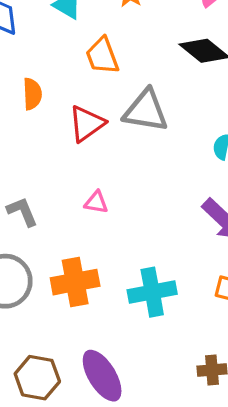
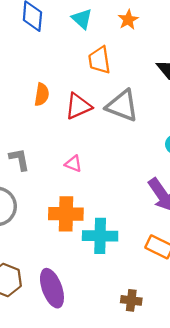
orange semicircle: (32, 94) -> (42, 94), moved
orange cross: (75, 282) -> (66, 214), moved

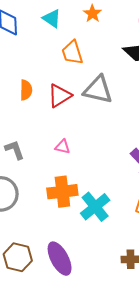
cyan cross: (100, 236) -> (95, 207), turned -32

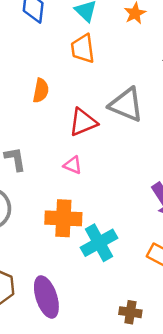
orange trapezoid: (72, 53) -> (83, 49), moved
red triangle: (60, 96) -> (83, 122), moved

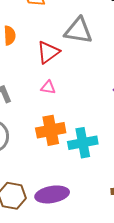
cyan cross: (99, 243) -> (83, 143), turned 32
purple ellipse: (46, 297) -> (52, 194), turned -68

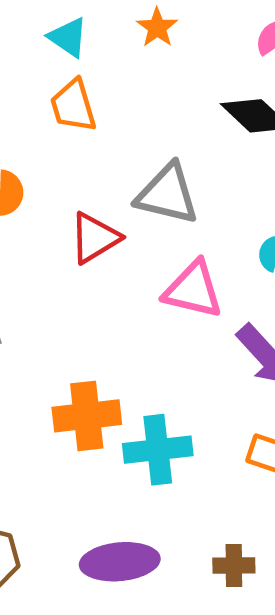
pink triangle: (48, 87) -> (193, 290), moved, size x1.8
purple ellipse: (52, 194) -> (120, 562), moved

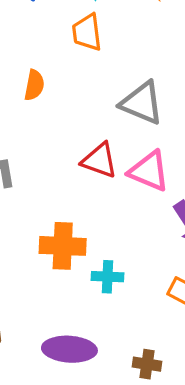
red triangle: (95, 238) -> (100, 160), moved, turned 42
cyan cross: (158, 450) -> (108, 277), size x0.7

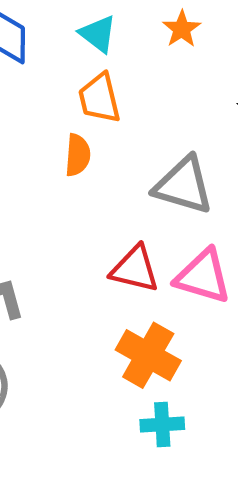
orange semicircle: (34, 85) -> (78, 155), moved
orange cross: (63, 246) -> (148, 355), moved, turned 33

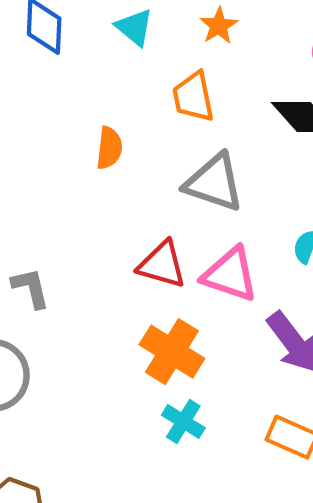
orange trapezoid: (99, 98) -> (193, 97), moved
cyan cross: (162, 424) -> (183, 421), turned 33

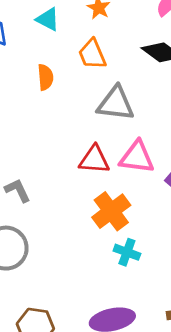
orange semicircle: (109, 148) -> (45, 77), moved
orange cross: (172, 352) -> (111, 211), turned 33

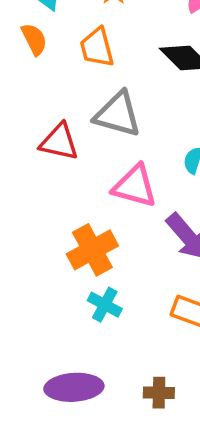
orange semicircle: (45, 77) -> (34, 39), moved, turned -30
red triangle: (94, 160) -> (59, 142), moved

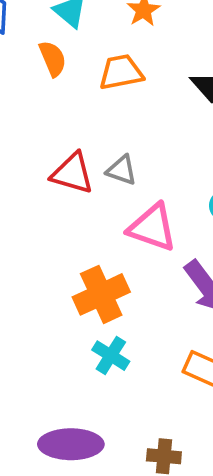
orange trapezoid: (97, 47) -> (121, 72), turned 90
gray triangle: (118, 114) -> (122, 170), moved, size x0.6

